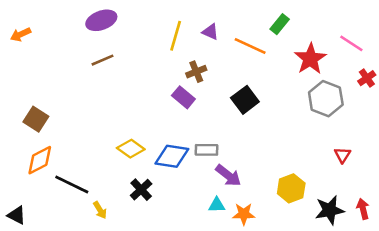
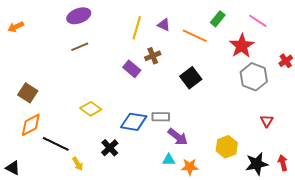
pink line: (351, 43) -> (258, 21), moved
purple rectangle: (183, 97) -> (132, 69), moved
yellow diamond: (131, 149) -> (91, 109), moved

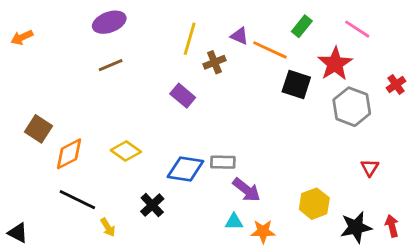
purple triangle: (164, 25) -> (239, 36), moved
brown cross: (153, 56) -> (215, 62), moved
black square: (191, 78) -> (296, 85), moved, turned -35
orange diamond: (31, 125) -> (69, 154), moved

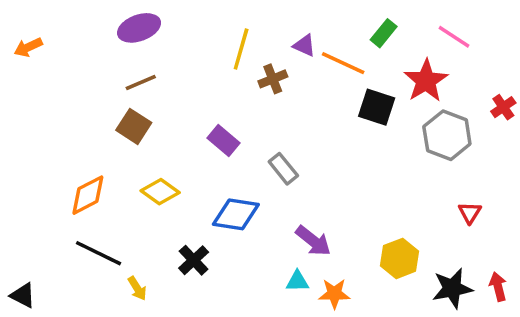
purple rectangle: (183, 96) -> (223, 141), moved
brown square: (39, 129) -> (134, 126), moved
gray rectangle: (223, 162) -> (283, 169), moved, turned 50

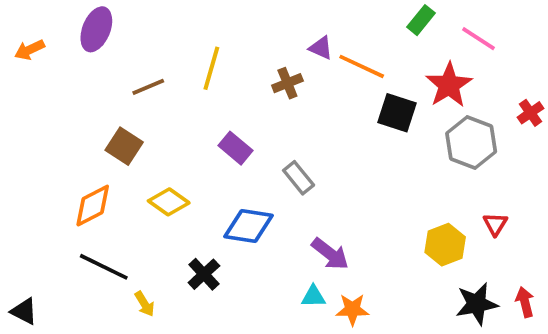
purple ellipse: (139, 28) -> (96, 29), moved, turned -48
green rectangle: (384, 33) -> (421, 20), moved
yellow line: (241, 49) -> (211, 68), moved
brown square: (134, 126) -> (124, 146), moved
yellow hexagon: (399, 258) -> (445, 245), moved

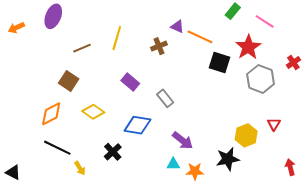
black star: (477, 304) -> (228, 159), moved

